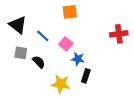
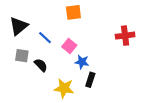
black triangle: (18, 25) -> (19, 26), turned 42

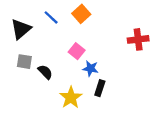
orange square: (73, 12) -> (81, 14), turned -35
blue line: (45, 38) -> (51, 17), moved
yellow star: (64, 88) -> (71, 97), turned 30

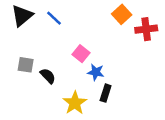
orange square: (81, 14) -> (122, 14), moved
black triangle: (21, 29) -> (22, 16), moved
red cross: (138, 39) -> (146, 29), moved

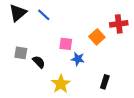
orange square: (122, 14) -> (97, 37), moved
pink square: (81, 54) -> (66, 44), turned -32
black rectangle: (106, 93) -> (105, 82), moved

